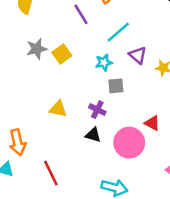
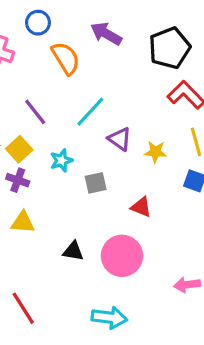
purple line: (81, 14) -> (35, 112), moved
cyan star: (104, 62) -> (61, 160), moved
purple cross: (97, 110) -> (18, 180), moved
red triangle: (152, 123) -> (141, 207), moved

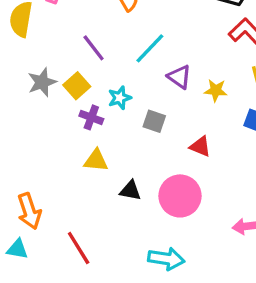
purple cross: (18, 180) -> (91, 117), moved
gray square: (96, 183) -> (154, 121), turned 30
yellow triangle: (23, 222) -> (96, 160), moved

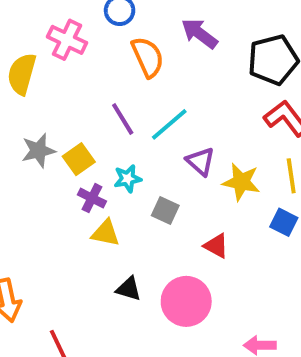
purple line: (94, 48) -> (123, 119), moved
yellow star: (216, 90) -> (241, 182), size x1.4
yellow triangle: (96, 160) -> (106, 233), moved

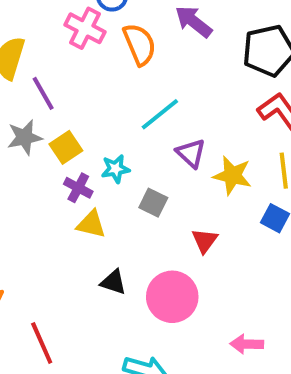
pink cross: (67, 40) -> (85, 28), moved
purple line: (123, 119) -> (43, 93), moved
red triangle: (216, 246) -> (205, 241), turned 36

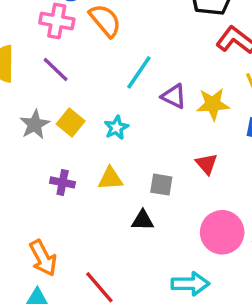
purple line: (43, 93) -> (56, 70), moved
purple cross: (78, 188) -> (63, 182), moved
gray square: (153, 203) -> (161, 185), moved
pink circle: (172, 297) -> (222, 232), moved

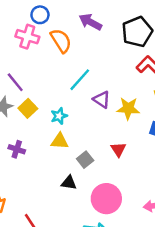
purple line: (56, 70) -> (15, 82), moved
yellow triangle: (110, 179) -> (60, 141), moved
gray square: (161, 185) -> (85, 160), turned 35
pink circle: (222, 232) -> (106, 199), moved

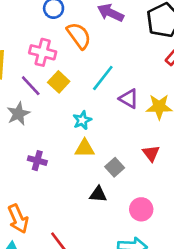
pink cross: (27, 37) -> (43, 52), moved
yellow square: (28, 108) -> (59, 82), moved
pink circle: (106, 199) -> (141, 209), size x0.7

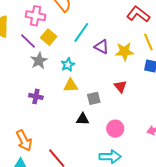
gray star: (18, 114) -> (39, 61), moved
gray square: (115, 167) -> (94, 98), turned 32

